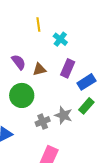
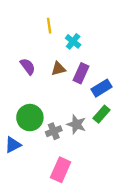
brown triangle: (39, 69) -> (58, 69), moved
green circle: (22, 95) -> (30, 118), moved

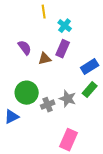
brown triangle: (58, 69) -> (45, 59), moved
purple rectangle: (81, 73) -> (63, 49), moved
pink rectangle: (61, 170) -> (69, 140), moved

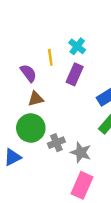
yellow line: (44, 12) -> (50, 57), moved
brown triangle: (45, 59) -> (36, 99), moved
gray star: (68, 99) -> (81, 152), moved

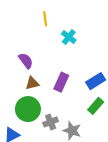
yellow line: (50, 57) -> (45, 19), moved
purple rectangle: (75, 74) -> (61, 82), moved

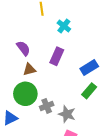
purple rectangle: (61, 82) -> (57, 56), moved

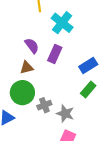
cyan cross: (64, 26) -> (62, 23), size x1.5
purple semicircle: (23, 48) -> (32, 46), moved

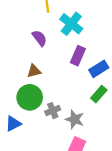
purple semicircle: (32, 46) -> (40, 38), moved
purple rectangle: (55, 54) -> (78, 56), moved

